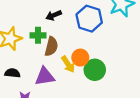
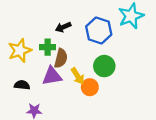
orange circle: (80, 58) -> (90, 87), moved
green circle: (95, 70) -> (104, 66), moved
purple triangle: (45, 76) -> (52, 76), moved

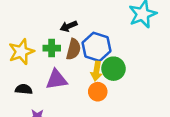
blue hexagon: (99, 30) -> (97, 47), moved
brown semicircle: (61, 58) -> (73, 49), moved
yellow arrow: (78, 76) -> (97, 71), moved, turned 42

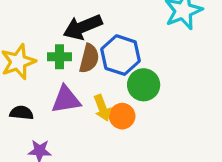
black arrow: (69, 26) -> (83, 27), size x1.6
yellow arrow: (97, 71) -> (102, 108), moved, turned -30

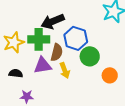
green cross: (59, 57) -> (39, 39), size x1.5
brown semicircle: (89, 58) -> (57, 52), moved
orange circle: (122, 116) -> (110, 75), moved

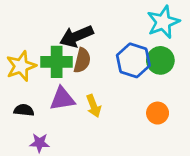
blue hexagon: (76, 38) -> (133, 60), moved
brown semicircle: (57, 52) -> (82, 60), moved
green circle: (90, 56) -> (160, 60), moved

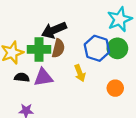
yellow arrow: (94, 106) -> (80, 73), moved
black semicircle: (24, 110) -> (22, 77), moved

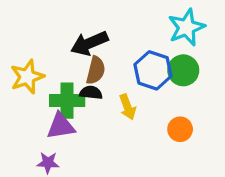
green cross: (39, 49) -> (67, 101), moved
black semicircle: (22, 77) -> (91, 93), moved
purple triangle: (43, 77) -> (61, 126), moved

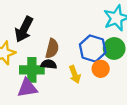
black arrow: (89, 43) -> (24, 29), moved, turned -40
orange circle: (180, 129) -> (101, 69), moved

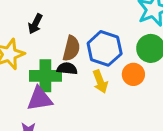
black arrow: (24, 29) -> (35, 24), size x0.6
blue hexagon: (93, 48) -> (105, 48), moved

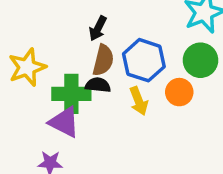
black arrow: (35, 24) -> (98, 28), moved
purple triangle: (40, 99) -> (64, 122), turned 36

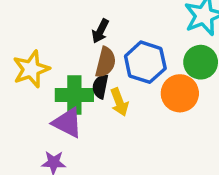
black semicircle: (98, 85) -> (100, 86), turned -85
orange circle: (179, 92) -> (180, 93), size x1.4
yellow arrow: (139, 101) -> (119, 102), moved

